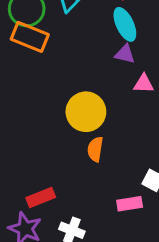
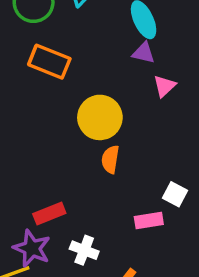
orange rectangle: (30, 37) -> (49, 62), moved
pink triangle: (144, 84) -> (164, 86), turned -45

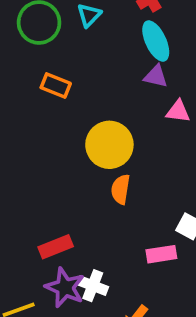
orange rectangle: (49, 62) -> (56, 86), size x0.7
pink triangle: (164, 86) -> (178, 111), turned 50
purple star: (32, 248) -> (65, 287), moved

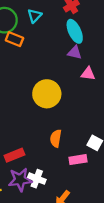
orange rectangle: (56, 86) -> (14, 39), moved
orange semicircle: (121, 189) -> (56, 138), moved
purple star: (65, 287) -> (20, 180), turned -30

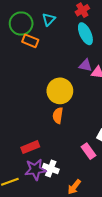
purple triangle: (75, 53) -> (85, 65), moved
orange semicircle: (56, 138) -> (58, 115), moved
pink rectangle: (78, 160) -> (88, 151), turned 63

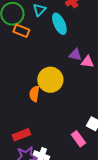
cyan ellipse: (85, 34) -> (59, 24), moved
orange semicircle: (58, 115) -> (34, 94), moved

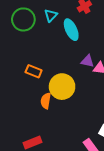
orange rectangle: (21, 31) -> (34, 71), moved

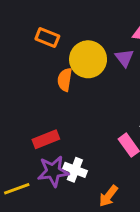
purple triangle: (87, 61) -> (124, 58), moved, turned 40

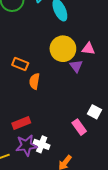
orange rectangle: (47, 37) -> (20, 64), moved
yellow circle: (88, 59) -> (63, 49), moved

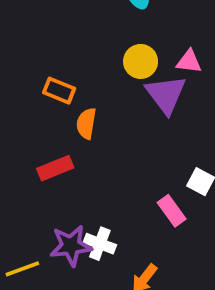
yellow circle: (63, 49) -> (141, 61), size x0.7
purple triangle: (76, 66) -> (166, 94), size x1.6
red rectangle: (21, 123) -> (55, 168), moved

